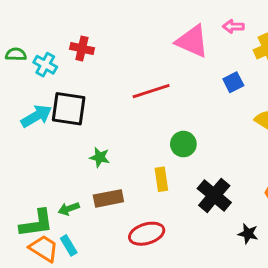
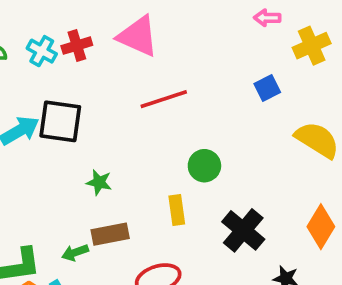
pink triangle: (192, 41) -> (138, 36), moved
red cross: (82, 48) -> (77, 46), turned -30
cyan cross: (45, 65) -> (42, 51), moved
green arrow: (69, 209) -> (75, 253), moved

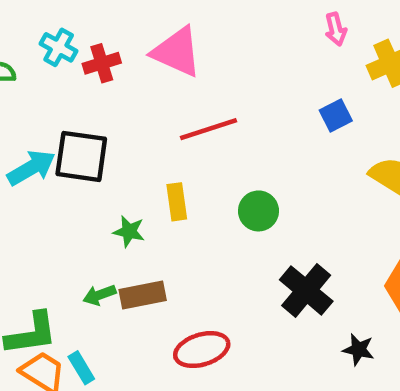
pink arrow: (267, 18) -> (336, 29), turned -105
cyan cross: (42, 51) -> (59, 47), moved
yellow rectangle: (177, 210) -> (177, 202), moved
green arrow: (75, 253) -> (99, 295), moved

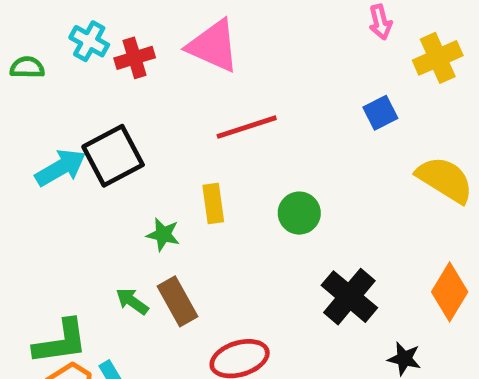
black square: (81, 156) -> (113, 156), turned -36
green arrow: (99, 295) -> (132, 301), turned 56
brown rectangle: (143, 295) -> (178, 301), turned 72

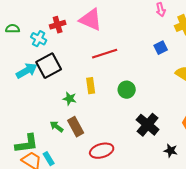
cyan cross: (89, 41) -> (39, 39), moved

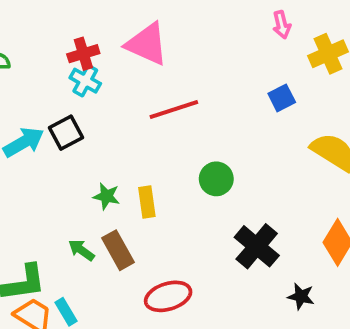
cyan cross: (39, 39) -> (85, 81), moved
black square: (49, 66) -> (66, 133), size x0.7
yellow rectangle: (91, 86) -> (147, 202), moved

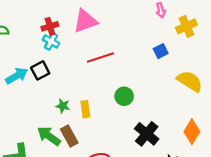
pink triangle: (147, 44) -> (85, 21), turned -44
green arrow: (81, 250) -> (49, 136), size x1.6

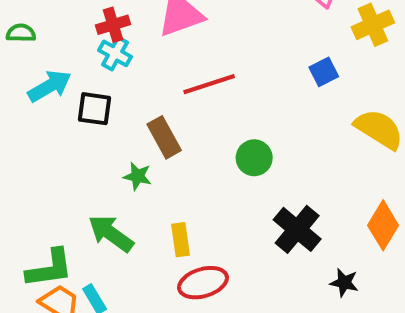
black square: (40, 70) -> (95, 109), turned 36
cyan arrow: (17, 76) -> (50, 86), moved
yellow rectangle: (85, 109) -> (180, 240), moved
brown rectangle: (69, 136) -> (164, 137), moved

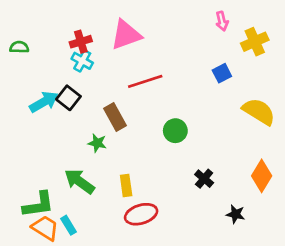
cyan arrow: (50, 86) -> (44, 102), moved
black square: (95, 109) -> (68, 98), turned 30
black cross: (297, 229) -> (204, 179), size x0.6

